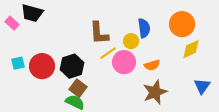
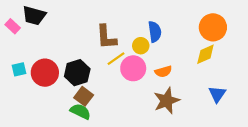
orange circle: (182, 24) -> (213, 27), moved

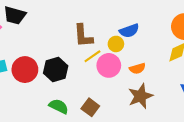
blue semicircle: (155, 32) -> (129, 31), turned 78
brown square: (84, 96) -> (90, 107), moved

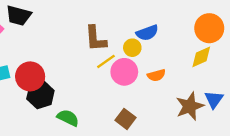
black hexagon: (56, 70) -> (40, 95), moved
brown star: (140, 96) -> (190, 106), moved
brown square: (90, 107) -> (125, 119), moved

